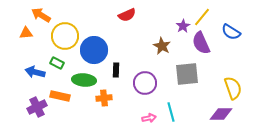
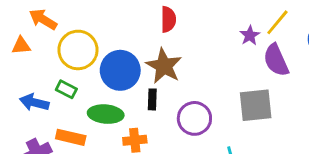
red semicircle: (127, 15) -> (168, 19), turned -66
brown star: (162, 46) -> (164, 66), moved, size x1.4

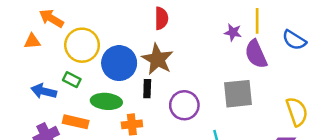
yellow line: (277, 22) -> (257, 21), turned -40
purple star: (250, 35) -> (233, 32), turned -30

